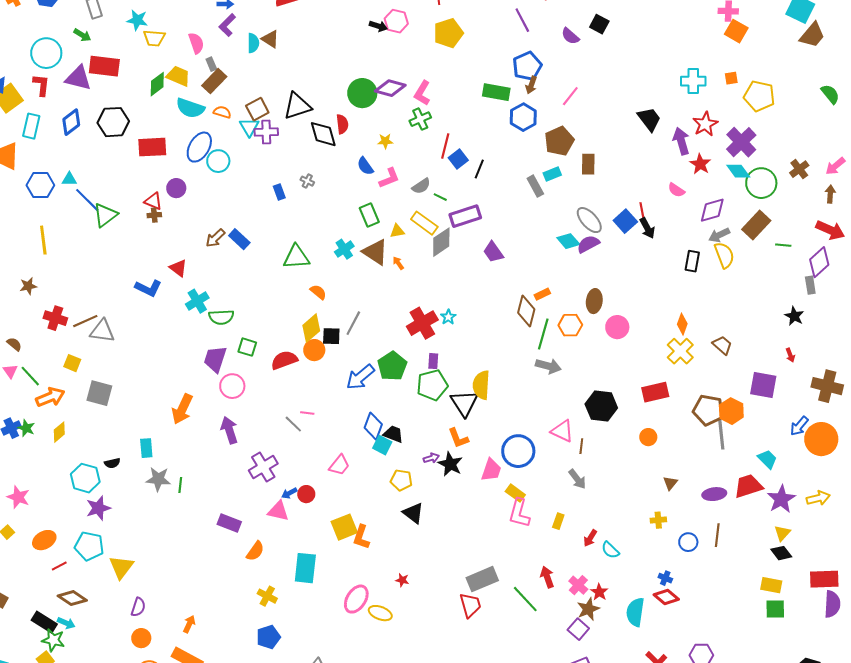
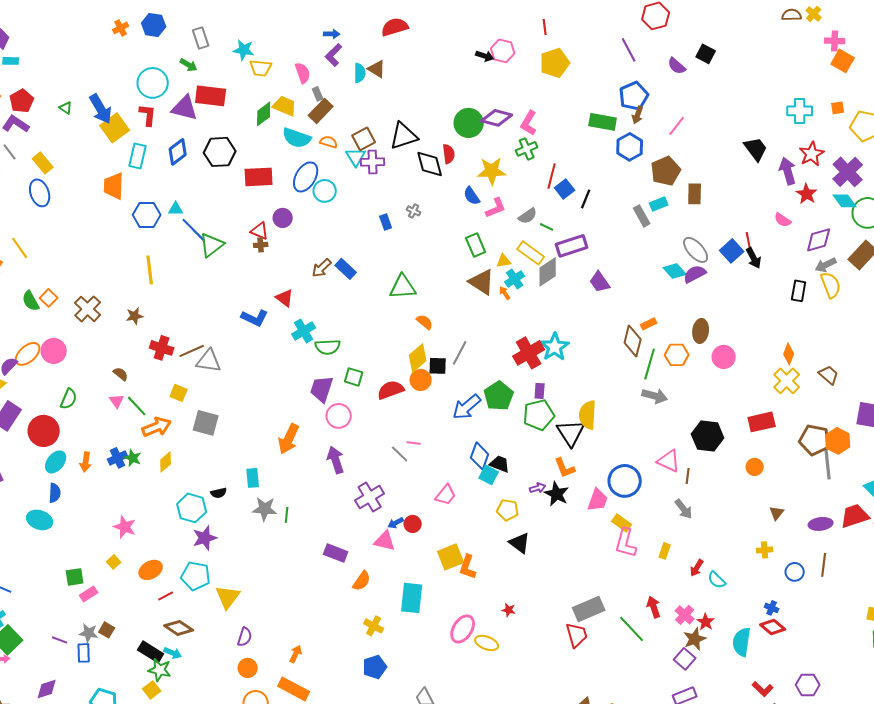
yellow star: (385, 141) -> (492, 171), size x1.8
cyan cross: (344, 249) -> (515, 279), moved
cyan star: (448, 317) -> (555, 347), size x1.8

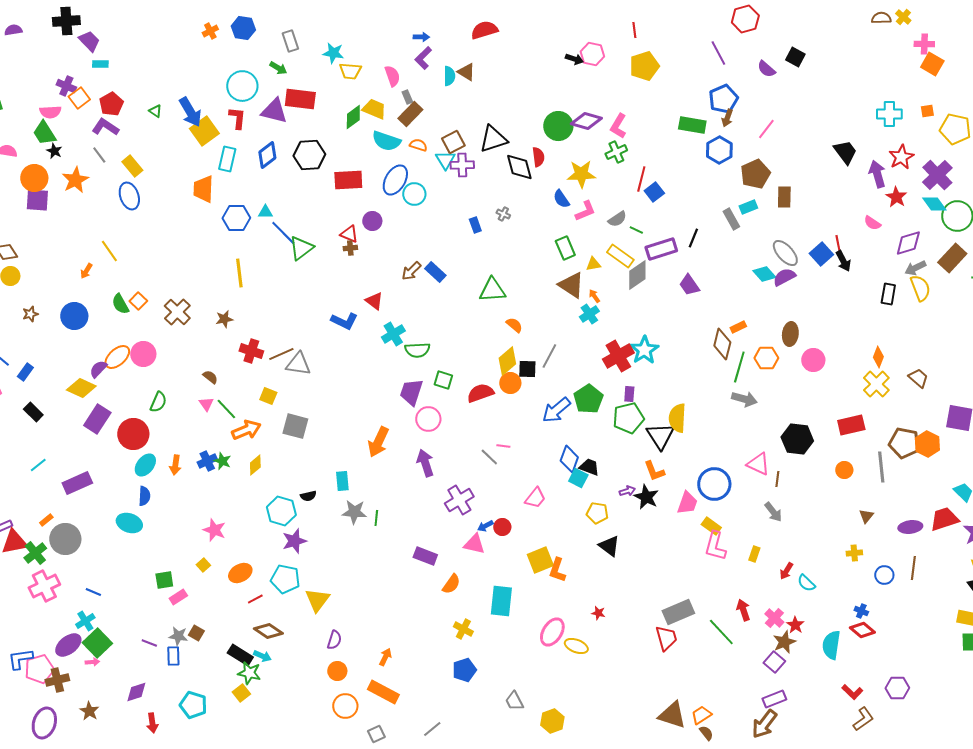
black line: (586, 199) -> (693, 238), moved
cyan cross: (515, 279) -> (589, 314), moved
gray line: (828, 464) -> (881, 467), moved

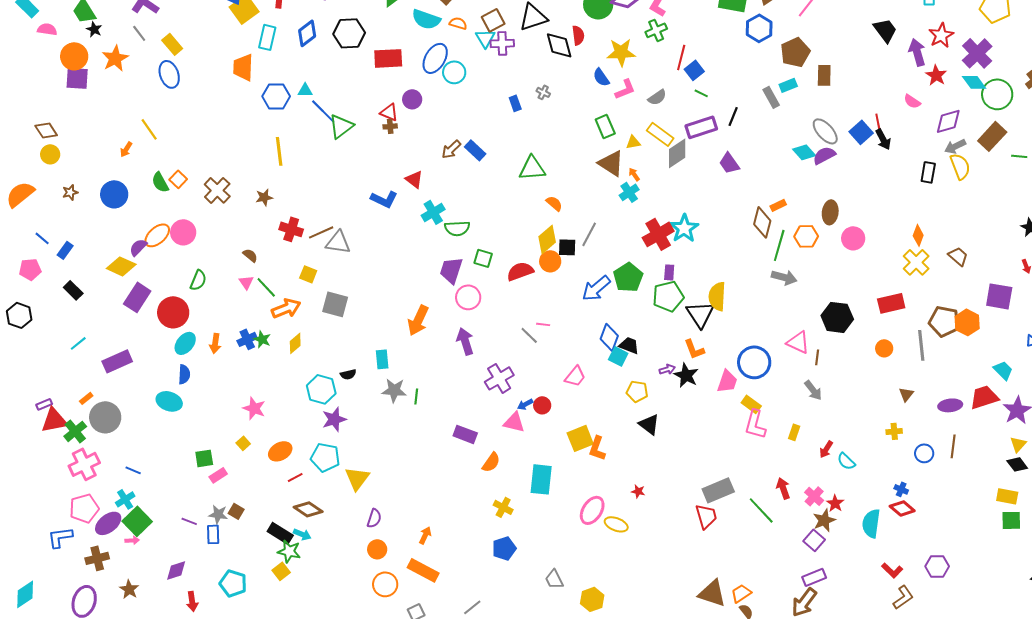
green line: (636, 230) -> (701, 93), moved
pink pentagon: (39, 669) -> (84, 508), moved

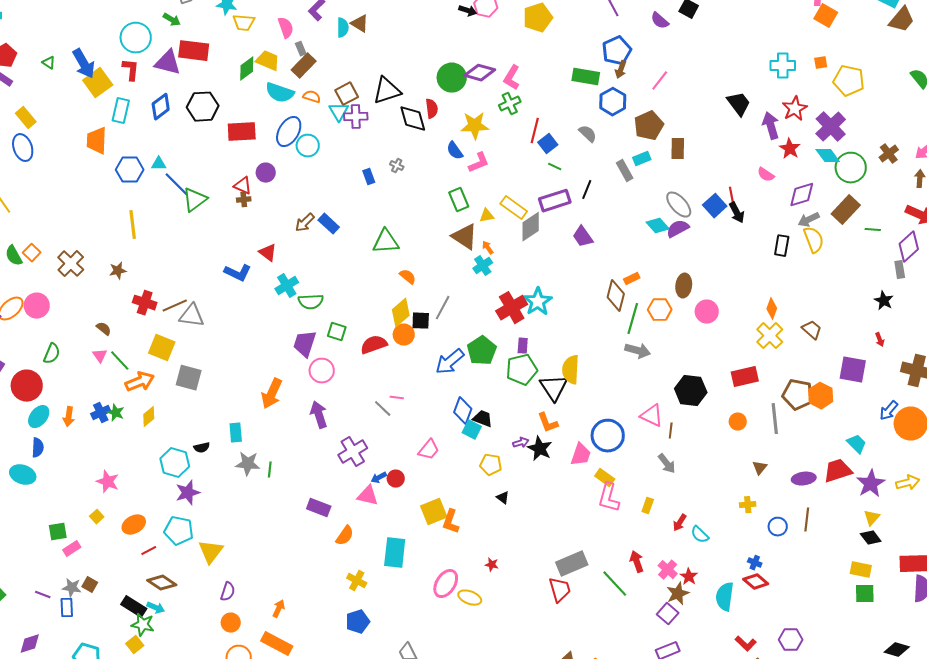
gray semicircle: (657, 97) -> (588, 134), moved, turned -102
yellow square: (308, 274) -> (162, 348), size x1.5
black triangle: (649, 424) -> (503, 498), size x0.6

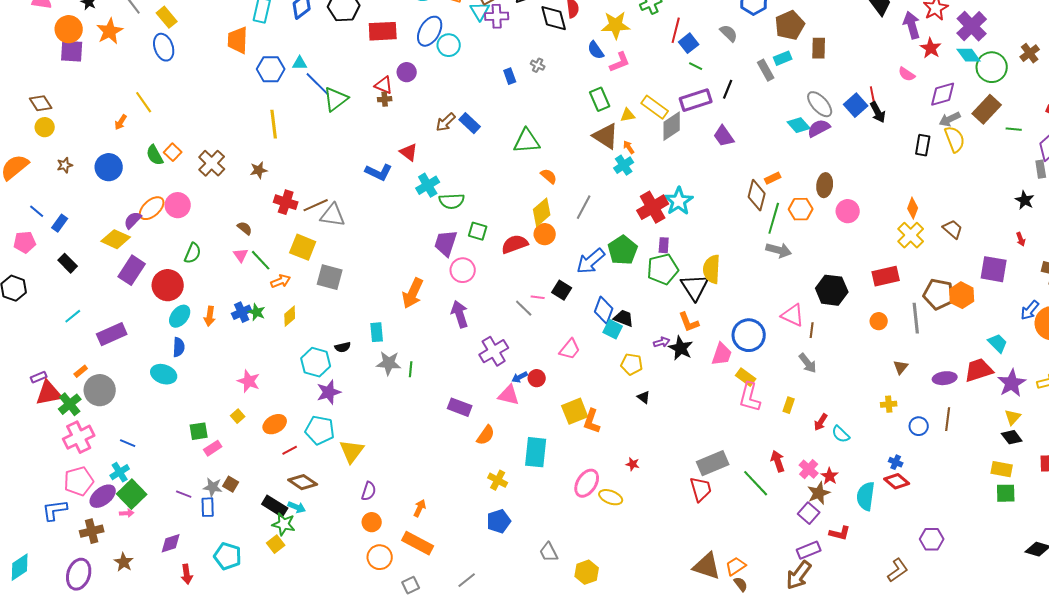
black square: (421, 321) -> (562, 290), moved, turned 30
orange arrow: (140, 382) -> (281, 281), size x0.7
red L-shape: (746, 644) -> (840, 533), moved, turned -30

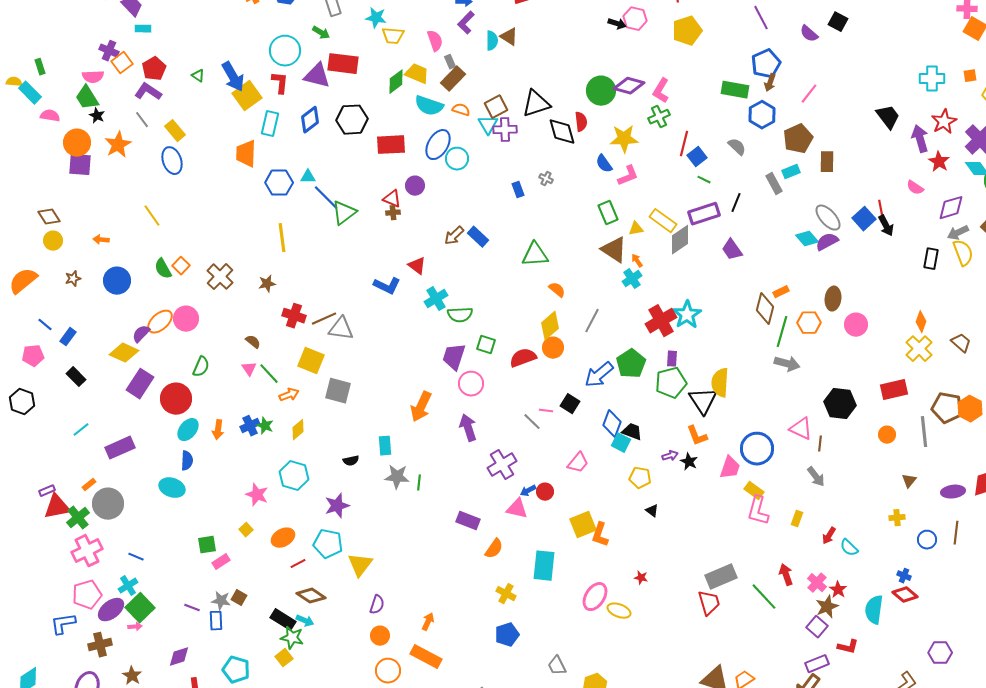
orange arrow: (121, 122) -> (101, 240), moved, turned 63
black star: (681, 348) -> (689, 462), size x0.7
cyan hexagon: (316, 362) -> (294, 476), moved

